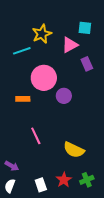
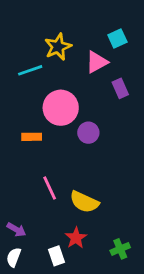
cyan square: (85, 28) -> (117, 38), turned -32
yellow semicircle: (74, 150) -> (84, 202), moved
red star: (64, 180) -> (76, 238), moved

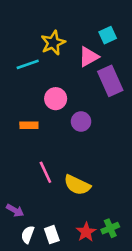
purple rectangle: (120, 88) -> (110, 81), size x1.6
pink circle: (61, 108) -> (56, 99), size x0.7
red star: (76, 238) -> (86, 232), moved
white semicircle: (14, 257) -> (28, 235), moved

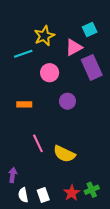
pink circle: (56, 99) -> (50, 73), moved
purple arrow: (15, 210) -> (13, 175), turned -112
white semicircle: (28, 235) -> (23, 195), turned -32

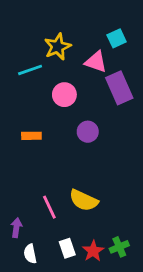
pink triangle: (74, 47) -> (96, 62), turned 48
pink line: (38, 143) -> (49, 207), moved
white rectangle: (43, 195) -> (67, 248), moved

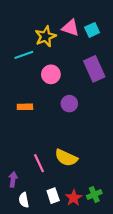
pink triangle: (96, 62) -> (70, 28), moved

